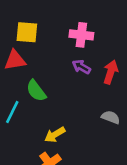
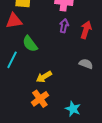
purple arrow: (81, 67) -> (64, 26), turned 72

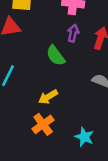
green semicircle: (30, 44) -> (56, 56), moved

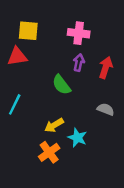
cyan star: (84, 137) -> (77, 138), moved

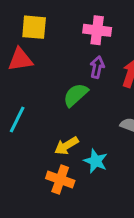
green semicircle: (61, 85) -> (76, 95), turned 85
orange cross: (49, 152) -> (60, 180), turned -35

